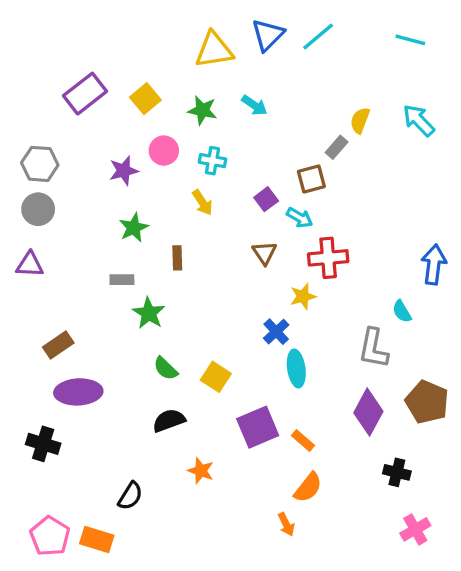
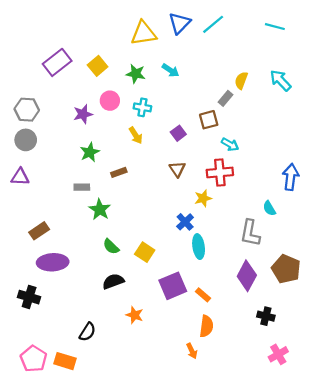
cyan arrow: (300, 218) -> (230, 144), moved
brown rectangle: (177, 258) -> (119, 172), turned 72
orange semicircle: (308, 487) -> (206, 326), turned -30

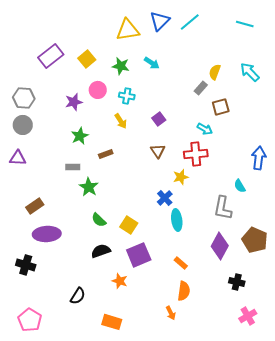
brown square: (209, 120) -> (221, 107), moved
purple square: (173, 286) -> (139, 255), moved
orange rectangle: (65, 361) -> (112, 322), moved

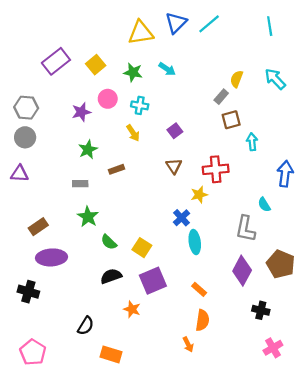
cyan line: (245, 24) -> (270, 26), turned 66
brown square: (221, 107) -> (231, 120), moved
cyan arrow: (205, 129) -> (252, 142), moved, turned -126
green star: (89, 187) -> (88, 217), moved
orange rectangle: (112, 322) -> (111, 354), moved

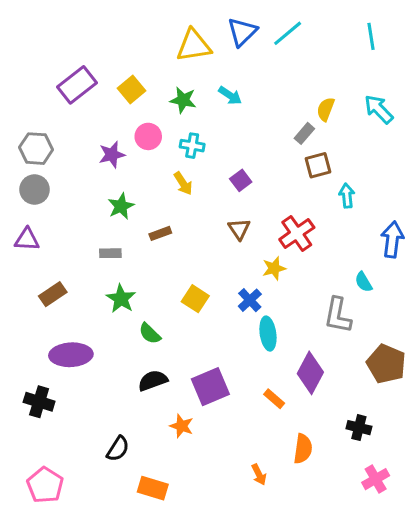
red cross: (216, 169) -> (297, 233), turned -30
brown rectangle: (38, 227) -> (53, 294), moved
yellow square: (142, 248) -> (195, 299), moved
purple diamond: (242, 271) -> (310, 373), moved
orange semicircle: (202, 320) -> (303, 449), moved

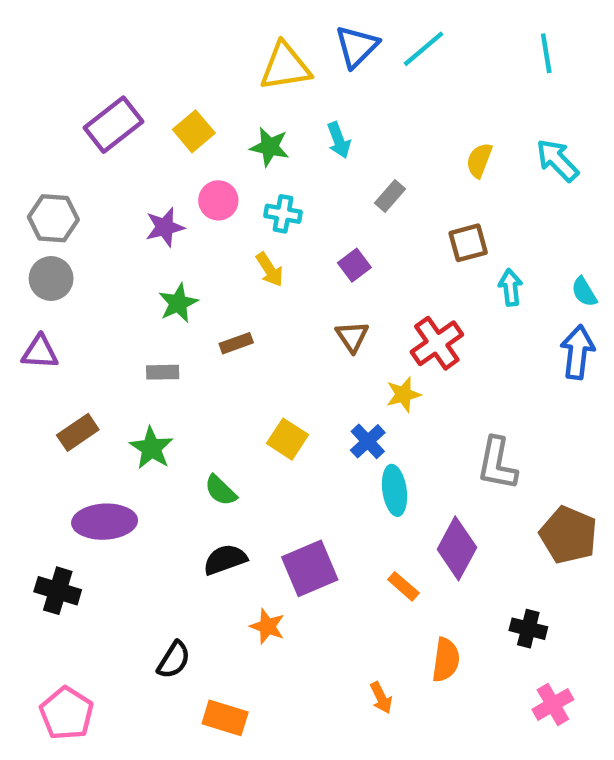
cyan arrow: (230, 96) -> (339, 140), turned 35
gray rectangle: (304, 133) -> (390, 196), moved
cyan semicircle: (363, 282) -> (584, 292), moved
green star: (121, 299) -> (151, 448), moved

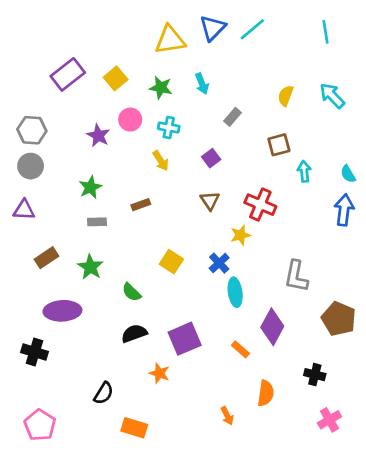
purple star: (165, 227) -> (98, 135), turned -30
green star: (178, 303) -> (90, 187), moved
red cross: (437, 343) -> (260, 205), turned -32

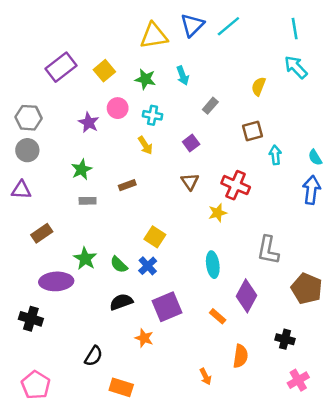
cyan arrow: (332, 96) -> (296, 67), moved
blue cross: (219, 263) -> (148, 266), moved
green star: (90, 267) -> (85, 259), moved

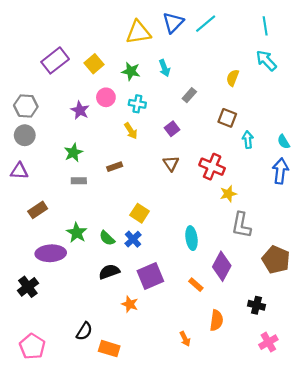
brown square: (252, 131) -> (227, 118), turned 36
yellow star: (218, 213) -> (228, 194), moved
black cross: (31, 319) -> (28, 287), turned 36
black semicircle: (94, 356) -> (84, 331), moved

